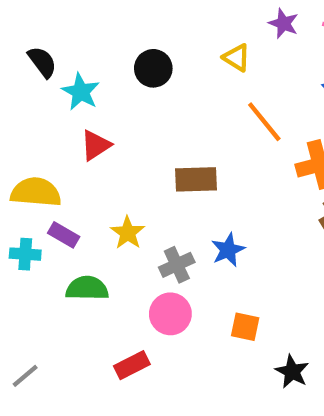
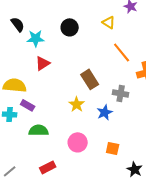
cyan star: (81, 92) -> (36, 38), turned -30
brown rectangle: (196, 179) -> (90, 79), turned 60
yellow star: (128, 233) -> (77, 104), moved
gray cross: (177, 265) -> (121, 93), moved, turned 35
red rectangle: (132, 365) -> (48, 167), moved

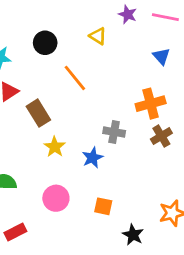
orange line: (122, 52) -> (75, 78), moved
brown rectangle: (90, 79) -> (38, 113), moved

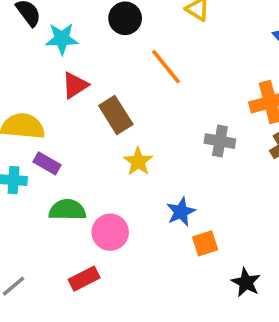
blue star: (92, 158) -> (181, 212), moved
pink circle: (56, 198) -> (110, 232), moved
orange square: (103, 206) -> (205, 243), turned -30

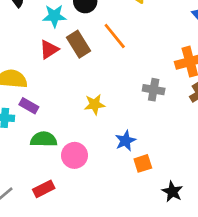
cyan star: (62, 39) -> (54, 16), moved
brown rectangle: (116, 115) -> (79, 44), moved
yellow star: (138, 162) -> (95, 104), turned 30
red rectangle: (84, 279) -> (44, 189), moved

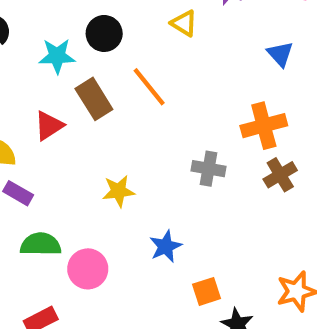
red triangle: (49, 49) -> (49, 126), moved
orange square: (143, 163) -> (206, 291), moved

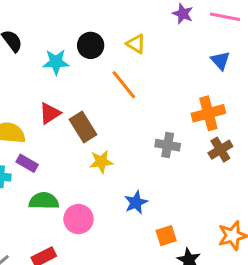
yellow triangle: (184, 23) -> (136, 44), moved
brown rectangle: (94, 99) -> (83, 127), moved

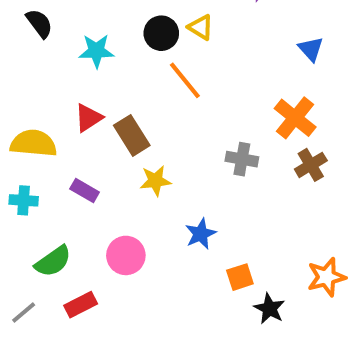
black circle: (91, 45) -> (161, 33), moved
orange cross: (208, 113) -> (295, 118), turned -36
purple rectangle: (27, 163) -> (85, 191), moved
green semicircle: (44, 201) -> (53, 261), moved, turned 144

